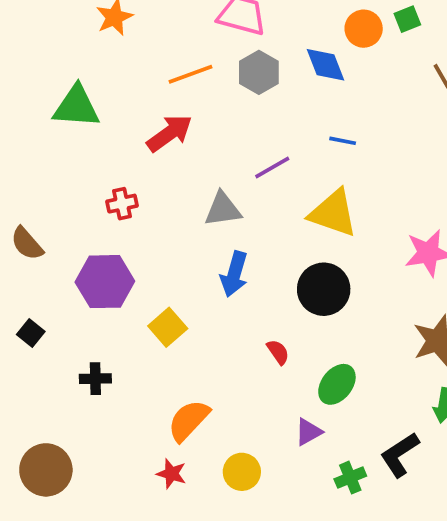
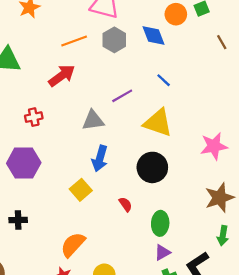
blue line: (343, 141) -> (164, 80), turned 32
yellow square: (168, 327) -> (81, 190), moved
green ellipse: (337, 384) -> (160, 223), turned -35
purple triangle: (308, 432) -> (162, 252), moved

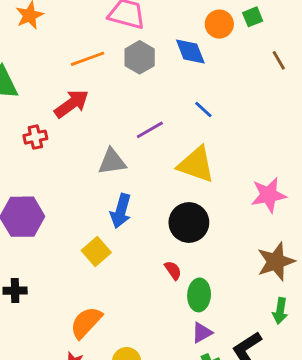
red cross: (34, 117) -> (35, 137), moved
red semicircle: (125, 204) -> (173, 270), moved

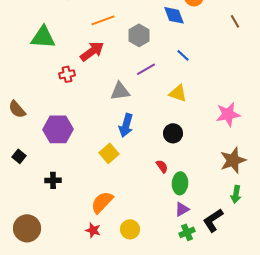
gray hexagon: (140, 57) -> (139, 35), moved
yellow triangle: (196, 165) -> (178, 93), size x0.7
black circle: (189, 223) -> (173, 133), size x0.7

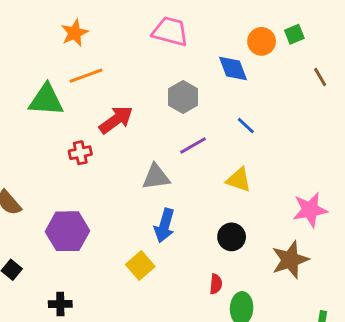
orange line: (103, 20) -> (86, 76), moved
brown star: (233, 160) -> (290, 260), moved
red semicircle: (162, 166) -> (216, 284), turned 40

